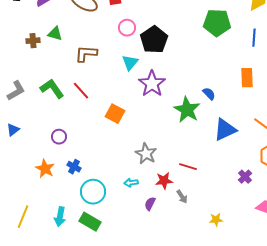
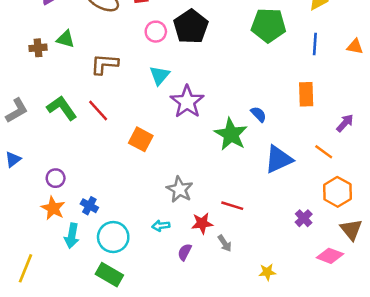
black pentagon: (154, 40) -> (191, 27), moved
purple circle: (59, 137) -> (56, 178), moved
cyan arrow: (60, 217) -> (72, 236), moved

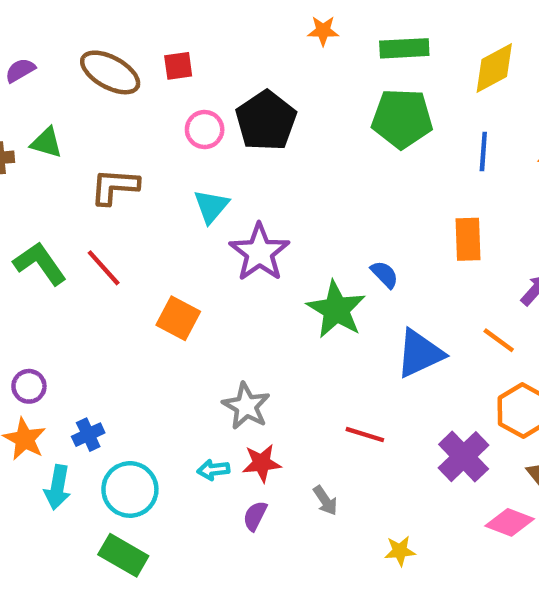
blue cross: (89, 206) -> (88, 435), turned 36
red line: (232, 206) -> (365, 435), moved
purple cross: (304, 218) -> (464, 457), size x1.6
red star: (202, 223) -> (262, 463), moved

